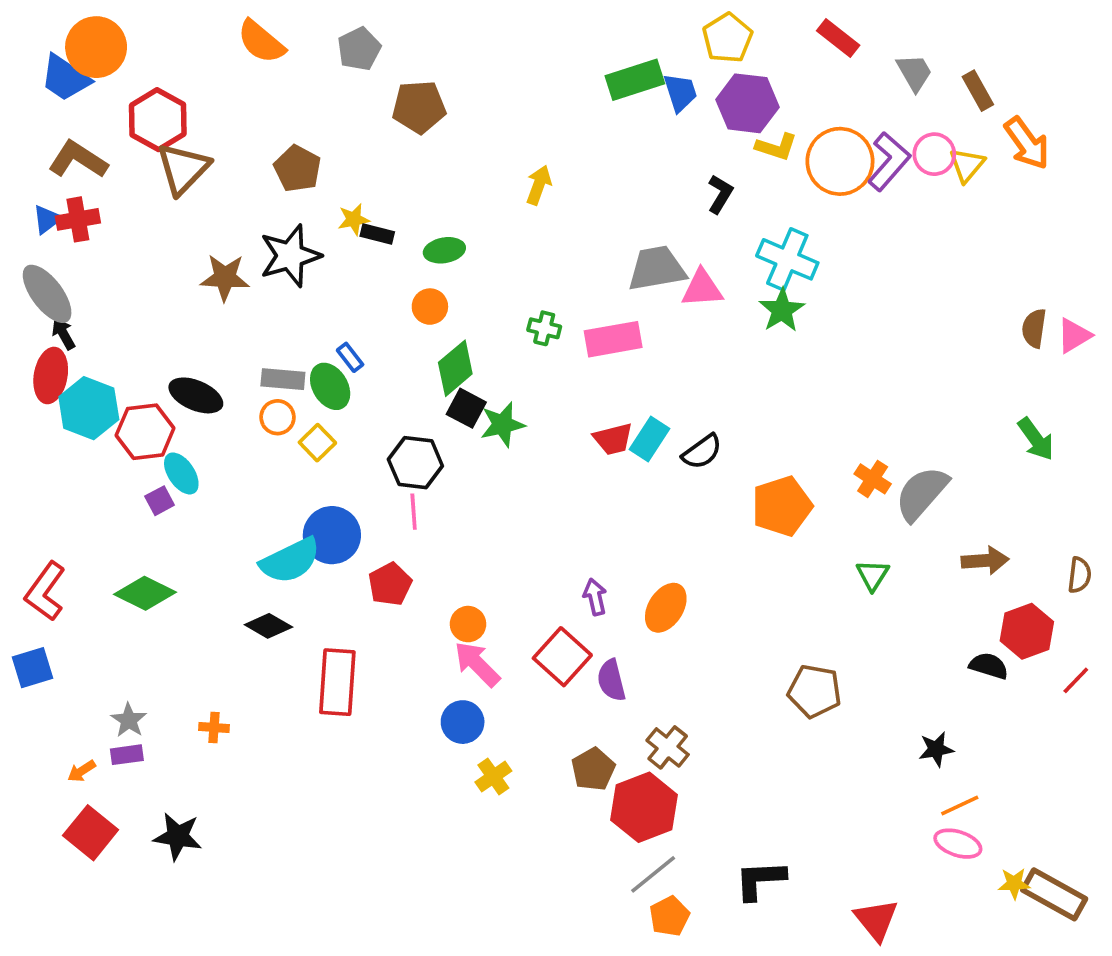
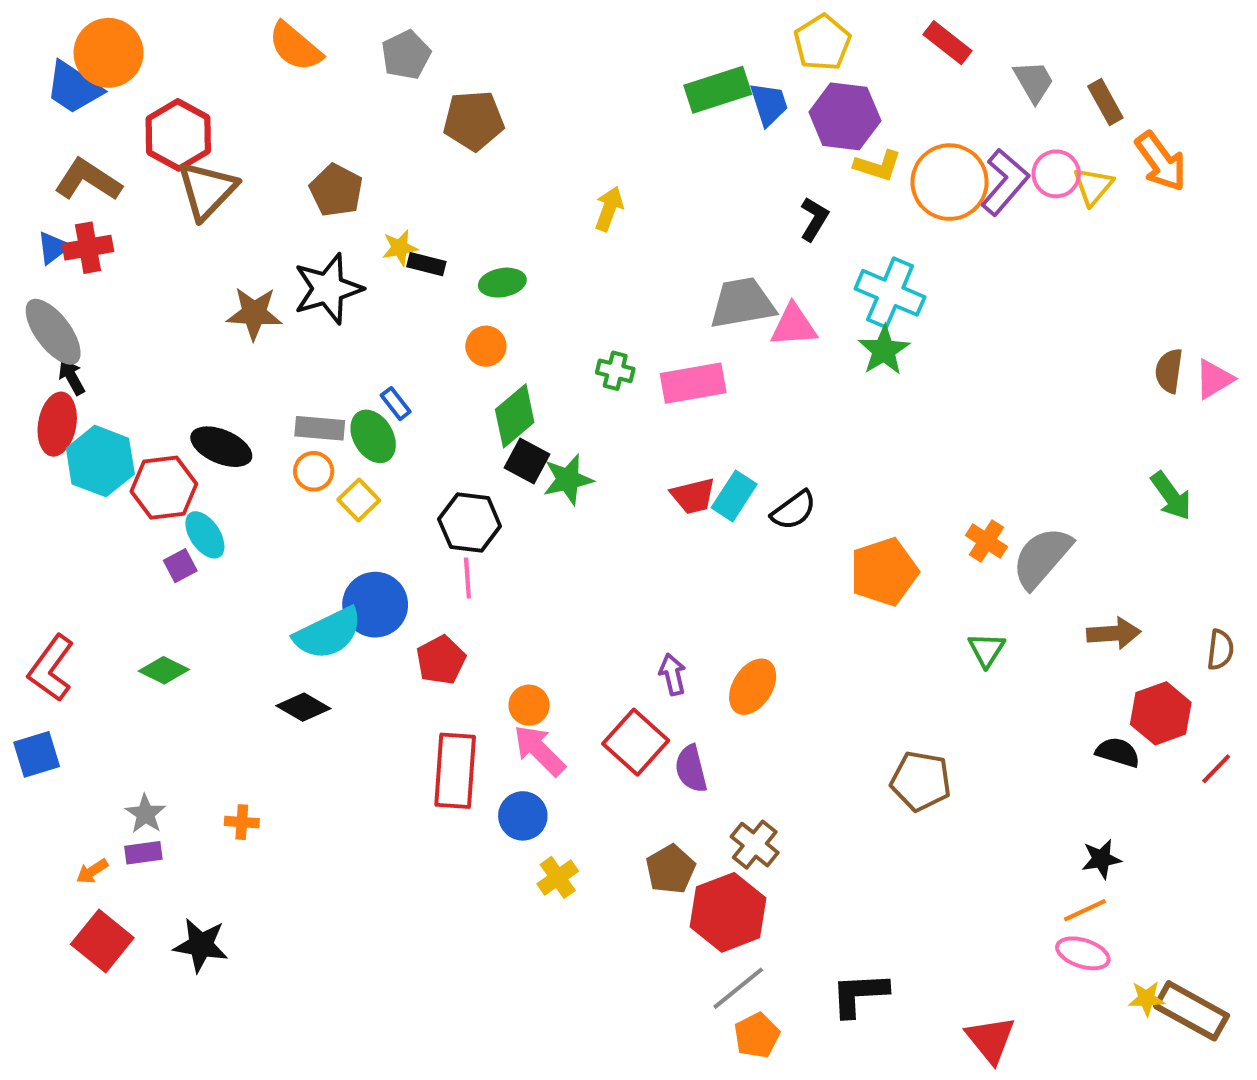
green diamond: (145, 593) -> (164, 670), size x0.7
red rectangle: (337, 682) -> (455, 771), moved
black star: (936, 749) -> (1101, 859), moved

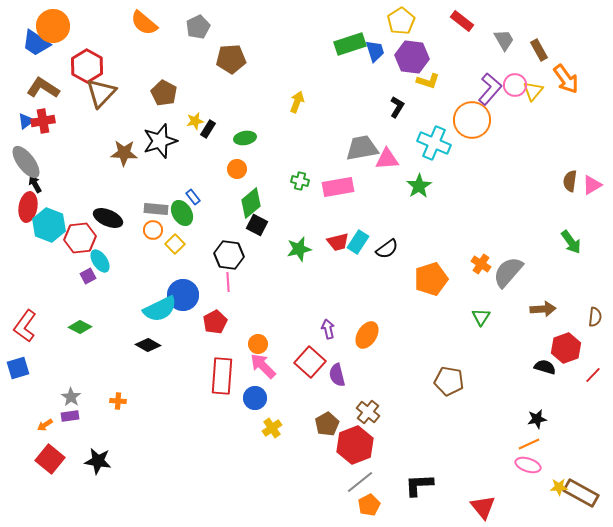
orange circle: (950, 182) -> (472, 120), moved
black rectangle: (426, 264) -> (208, 129), turned -72
green star: (884, 350) -> (419, 186), moved
green star: (568, 479) -> (299, 249), moved

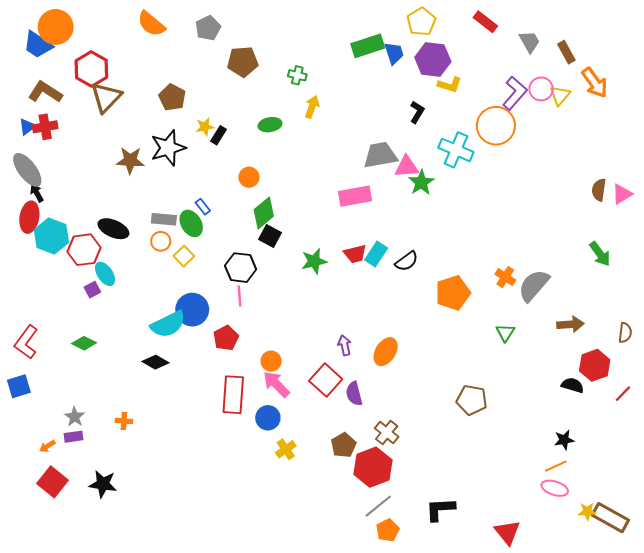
green ellipse: (245, 138) -> (270, 125), moved
green cross: (300, 181) -> (297, 75), moved
green star: (419, 186) -> (421, 182), moved

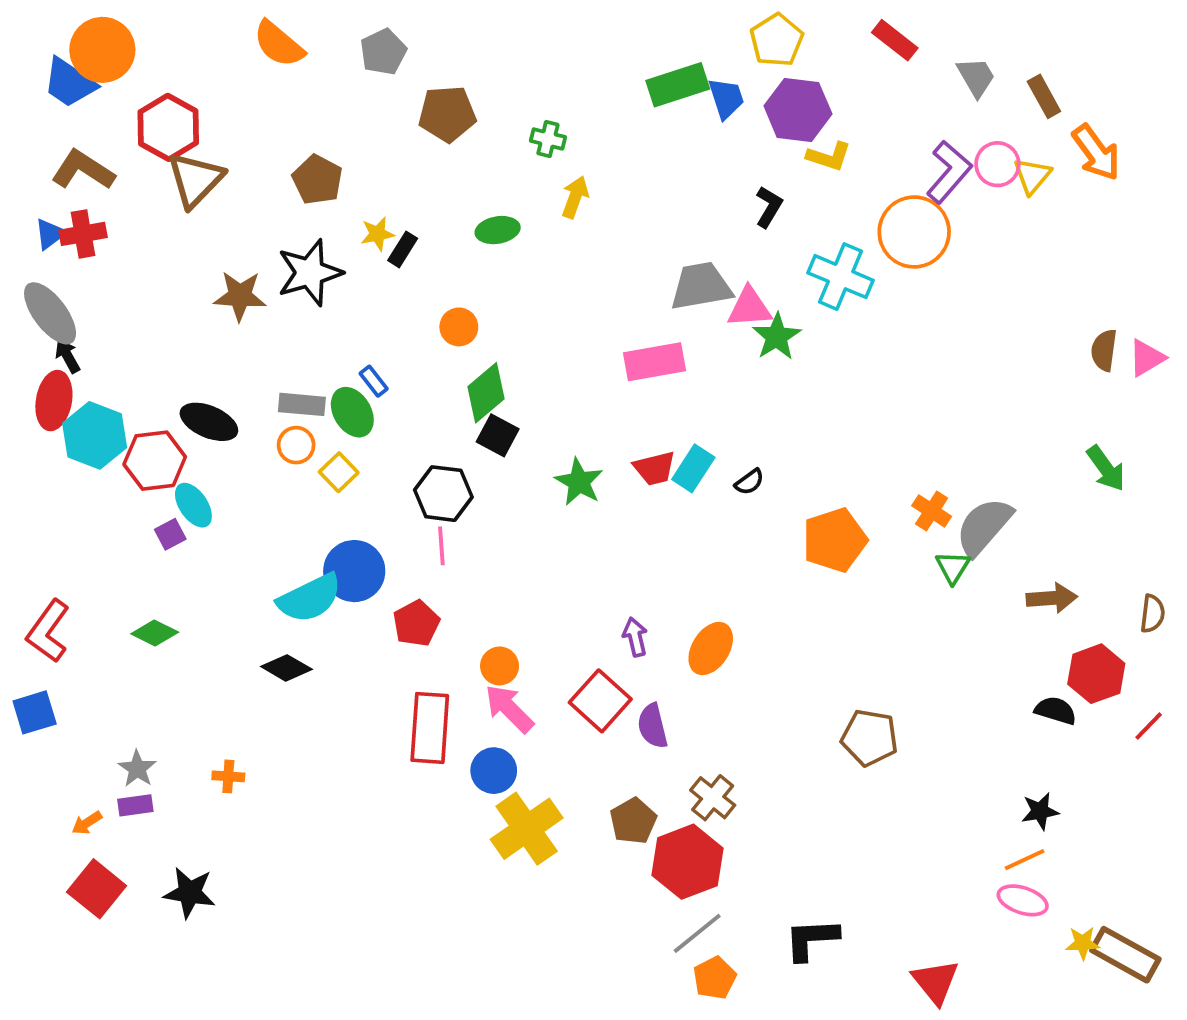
green star: (314, 261) -> (579, 482), turned -30
black semicircle: (407, 261) -> (749, 482), size x0.7
green triangle: (505, 333) -> (953, 567), moved
yellow cross: (286, 449) -> (527, 829), size x1.8

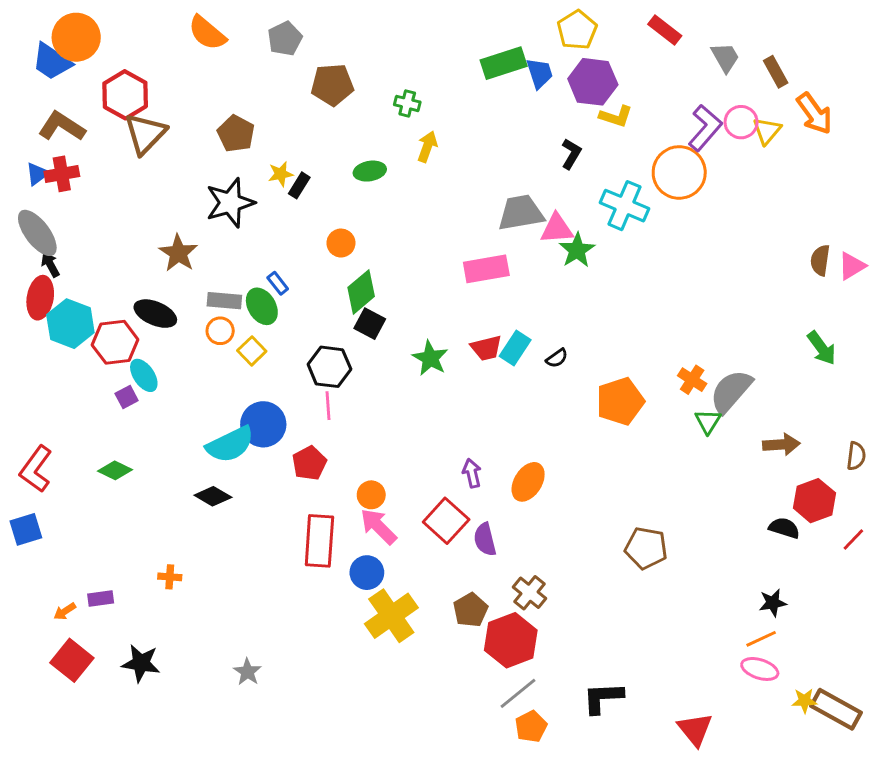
brown star: (240, 296) -> (178, 253), moved, turned 30
gray star: (137, 769) -> (247, 672), moved

